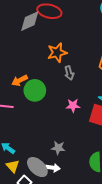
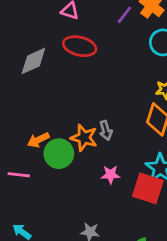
gray diamond: (30, 21) -> (33, 61), moved
orange star: (57, 53) -> (84, 138), moved, turned 30

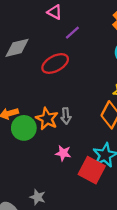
purple line: (124, 15) -> (72, 33), moved
red ellipse: (80, 46) -> (55, 64), moved, turned -52

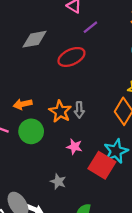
green circle: (24, 128) -> (31, 131), moved
gray star: (38, 197) -> (58, 182), moved

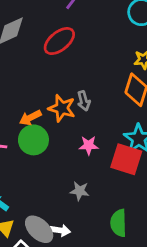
orange arrow: (23, 104) -> (30, 118), moved

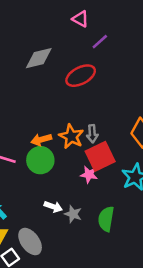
red square: (126, 159) -> (100, 156), moved, turned 36
green semicircle: (119, 223) -> (106, 219), moved
white arrow: (60, 230) -> (53, 207), moved

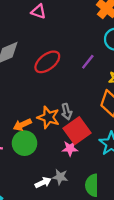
purple line: (100, 42) -> (88, 62), moved
white arrow: (53, 207) -> (43, 183), turned -35
gray star: (73, 214) -> (60, 177), moved

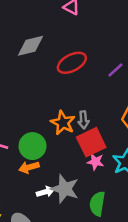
orange arrow: (22, 125) -> (29, 167), moved
pink star: (70, 148) -> (95, 162), moved
gray star: (60, 177) -> (65, 189), size x1.6

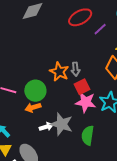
red ellipse: (72, 63) -> (80, 17), moved
red square: (91, 142) -> (82, 87), size x0.7
pink star: (95, 162) -> (86, 102), size x1.5

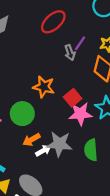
purple line: (100, 29) -> (80, 43), moved
gray arrow: (76, 69) -> (70, 53), moved
orange arrow: (33, 107) -> (31, 140), moved

